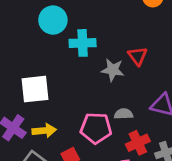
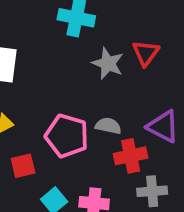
red cross: (138, 143) -> (131, 156), moved

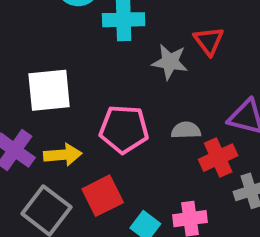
pink pentagon: (67, 136) -> (124, 129), moved
red square: (23, 166) -> (103, 196), size x1.4

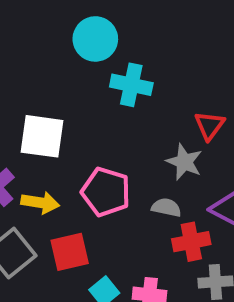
gray star: (170, 62) -> (184, 162), moved

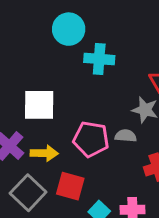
gray semicircle: (166, 207) -> (126, 136), moved
red square: (70, 252) -> (70, 186), turned 36

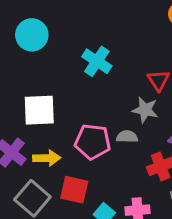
cyan circle: (69, 29) -> (32, 35), moved
cyan cross: (99, 59) -> (97, 61), turned 32

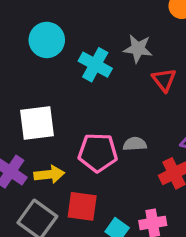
cyan circle: (32, 35) -> (47, 40), moved
gray star: (145, 110) -> (138, 49), moved

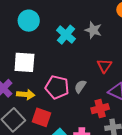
cyan circle: (47, 40) -> (29, 21), moved
red triangle: (164, 80) -> (104, 66), moved
gray semicircle: (135, 144) -> (80, 86), turned -64

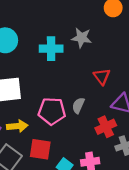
cyan cross: (66, 35) -> (51, 49), turned -30

